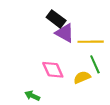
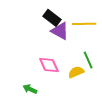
yellow line: (91, 42) -> (84, 24), moved

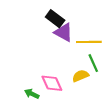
yellow line: (84, 24) -> (89, 42), moved
pink diamond: (49, 65) -> (52, 83), moved

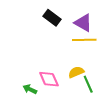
purple triangle: (64, 32) -> (83, 23), moved
green line: (93, 63) -> (88, 84), moved

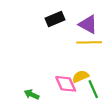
black rectangle: (52, 18) -> (55, 19), turned -60
pink diamond: (49, 79) -> (66, 84), moved

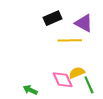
yellow line: (89, 42) -> (70, 40), moved

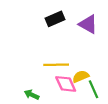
yellow line: (70, 40) -> (56, 65), moved

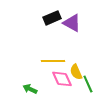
purple triangle: (88, 24) -> (72, 23), moved
yellow semicircle: (81, 76) -> (76, 72), turned -91

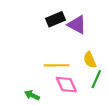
yellow semicircle: (76, 72) -> (90, 60), moved
green line: (88, 84) -> (96, 79), moved, turned 48

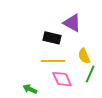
black rectangle: (56, 19) -> (52, 38), moved, turned 36

